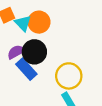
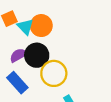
blue rectangle: (26, 69) -> (17, 83), moved
yellow circle: (69, 76) -> (54, 73), moved

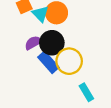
blue rectangle: (17, 83) -> (48, 62), moved

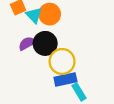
blue rectangle: (48, 62) -> (65, 80), moved, turned -60

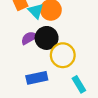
blue rectangle: (65, 80) -> (37, 78), moved

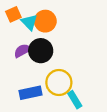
yellow circle: (63, 55) -> (59, 82), moved

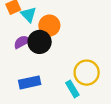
orange circle: (45, 21) -> (49, 26), moved
yellow circle: (59, 82) -> (87, 73), moved

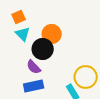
cyan triangle: (29, 15) -> (23, 34), moved
purple semicircle: (22, 42) -> (34, 67), moved, turned -105

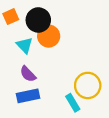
cyan triangle: (23, 34) -> (25, 45), moved
black circle: (43, 49) -> (38, 20), moved

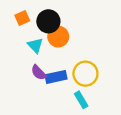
yellow circle: (88, 85) -> (85, 74), moved
blue rectangle: (28, 96) -> (56, 77), moved

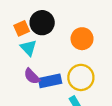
orange square: (22, 18) -> (22, 28), moved
orange circle: (58, 37) -> (82, 39), moved

